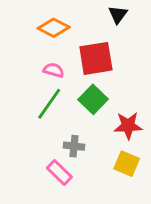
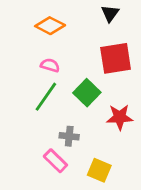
red square: (96, 58) -> (116, 58), moved
yellow square: (127, 164) -> (99, 170), moved

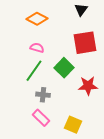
gray cross: (69, 136) -> (43, 95), moved

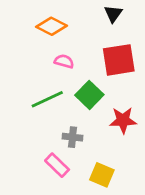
pink semicircle: (37, 48) -> (64, 61), moved
green line: (34, 71) -> (47, 99), turned 30
gray cross: (43, 95) -> (72, 137), moved

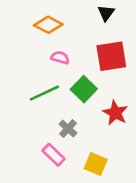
red star: (123, 120) -> (115, 113), turned 30
gray cross: (72, 137) -> (68, 129), turned 36

